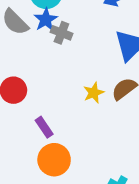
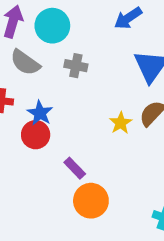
blue star: (46, 20) -> (40, 113), moved

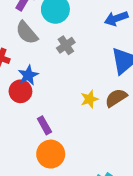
gray cross: (76, 66) -> (66, 45), turned 30

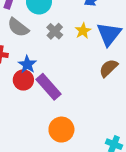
yellow star: (89, 99) -> (83, 31), moved
purple rectangle: (44, 125) -> (48, 87), moved, size x1.6

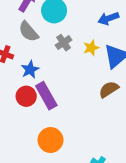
red circle: (23, 80) -> (26, 96), moved

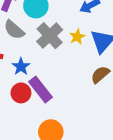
gray cross: (64, 43) -> (50, 36), size x1.6

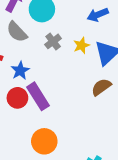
gray cross: (50, 36) -> (53, 41), size x0.6

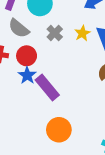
blue star: (20, 71) -> (27, 75), moved
red circle: (17, 98) -> (27, 56), moved

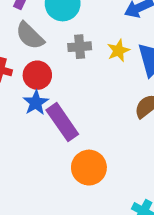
gray cross: (55, 33) -> (80, 47), turned 35
orange circle: (59, 130) -> (89, 168), moved

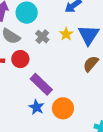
gray cross: (80, 47) -> (42, 37), turned -32
blue star: (36, 103) -> (37, 107), moved

